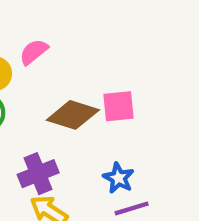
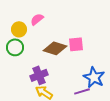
blue star: (118, 178) -> (94, 77), moved, size x1.5

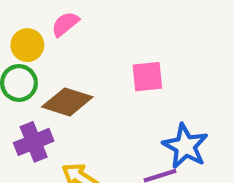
brown diamond: (55, 48) -> (67, 102), moved
purple cross: (39, 75) -> (34, 142), moved

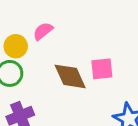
brown diamond: (67, 102) -> (70, 76), moved, turned 48

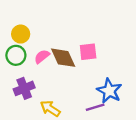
pink semicircle: (43, 31) -> (42, 56), moved

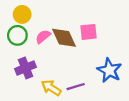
purple line: (95, 107) -> (76, 87), moved

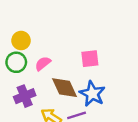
brown diamond: (64, 38) -> (65, 88), moved
blue star: (109, 70) -> (92, 94), moved

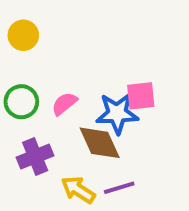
yellow circle: (21, 41) -> (23, 35), moved
blue star: (92, 94) -> (117, 113), moved, turned -30

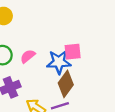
brown diamond: (100, 143) -> (66, 84), moved, turned 60

